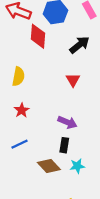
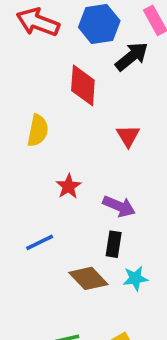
red diamond: (38, 36) -> (83, 85), moved
black arrow: (79, 45) -> (132, 56), moved
red star: (22, 110) -> (69, 186), moved

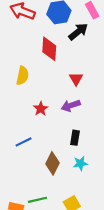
purple arrow: (119, 206) -> (71, 106), moved, turned 138
black rectangle: (114, 244) -> (75, 138), moved
brown diamond: (88, 278) -> (52, 163), turned 70

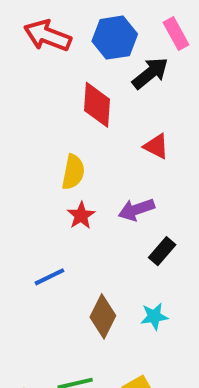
yellow semicircle: (22, 76) -> (73, 172), moved
red triangle: (76, 79) -> (156, 146), moved, turned -32
black rectangle: (75, 138) -> (162, 251), moved, turned 32

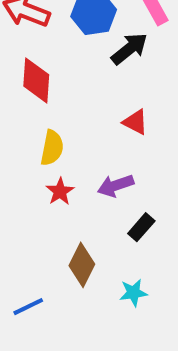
red diamond: (97, 105) -> (36, 80), moved
blue line: (49, 277) -> (28, 307), moved
brown diamond: (103, 316) -> (82, 265), moved

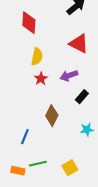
red triangle: (135, 122) -> (79, 44), size x1.5
cyan star: (133, 293) -> (87, 130), moved
blue line: (28, 307) -> (25, 137), turned -42

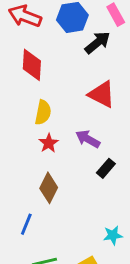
purple arrow: (69, 76) -> (88, 139), turned 48
brown diamond: (52, 116) -> (49, 188), moved
cyan star: (87, 130) -> (113, 235), moved

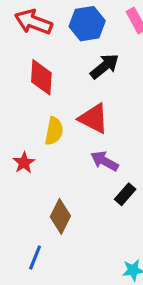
black arrow: (98, 43) -> (105, 66), moved
red triangle: (102, 94) -> (94, 118), moved
red star: (49, 143) -> (24, 163), moved

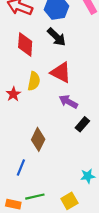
black arrow: (105, 66) -> (56, 37), moved, turned 84
red star: (24, 163) -> (13, 94), moved

